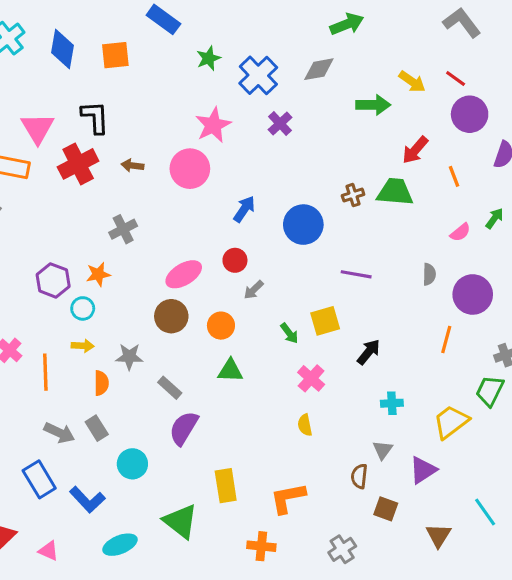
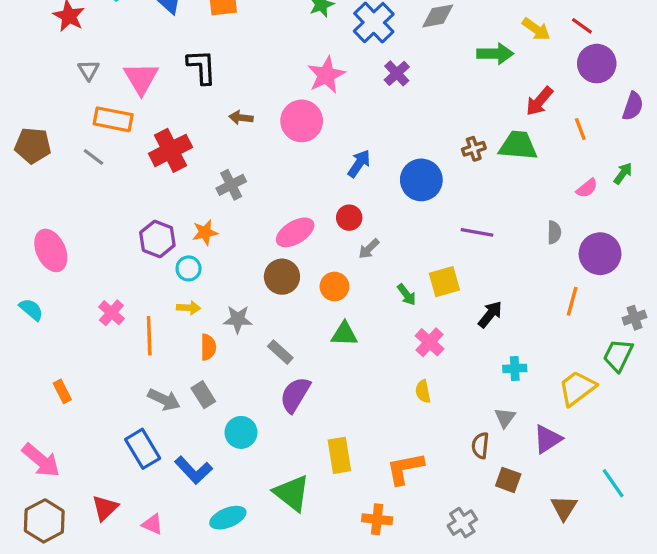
red cross: (78, 164) -> (170, 150), moved

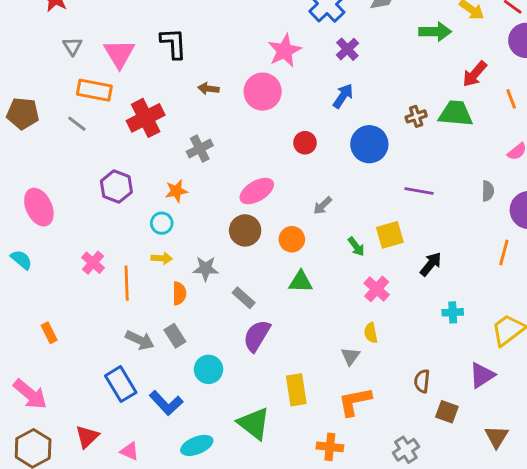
blue arrow: (359, 164) -> (343, 96), moved
red circle: (349, 218) -> (305, 143), moved
purple hexagon: (157, 239) -> (116, 187), moved
gray triangle: (505, 418) -> (350, 356), moved

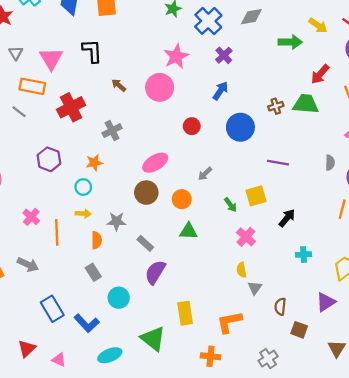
brown arrow: (209, 89) -> (119, 85), turned 32
gray arrow: (140, 340) -> (28, 264), moved
gray triangle: (350, 356) -> (255, 288), moved

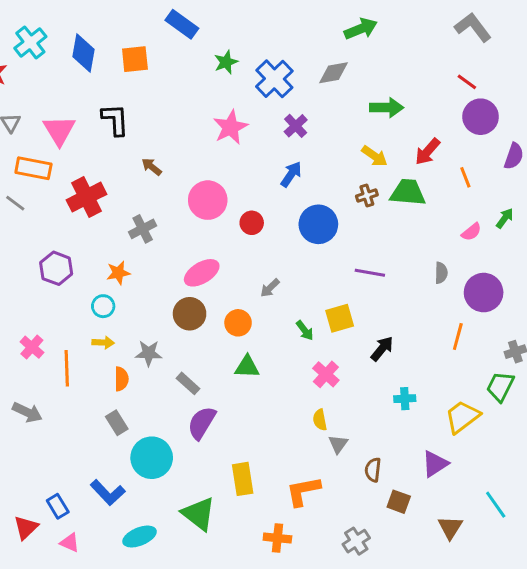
yellow arrow: (318, 25) -> (374, 156), moved
pink circle: (160, 87) -> (208, 200), moved
cyan circle: (119, 298) -> (152, 458), size x1.4
blue rectangle: (52, 309) -> (58, 506), moved, size x0.7

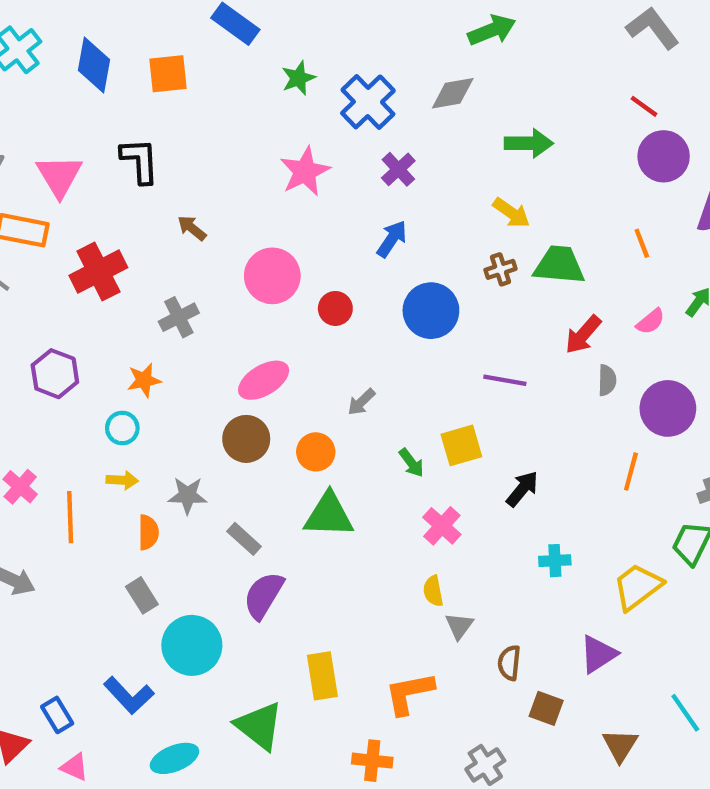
red arrow: (427, 152) -> (583, 335), moved
green triangle: (247, 367) -> (329, 515), size x1.4

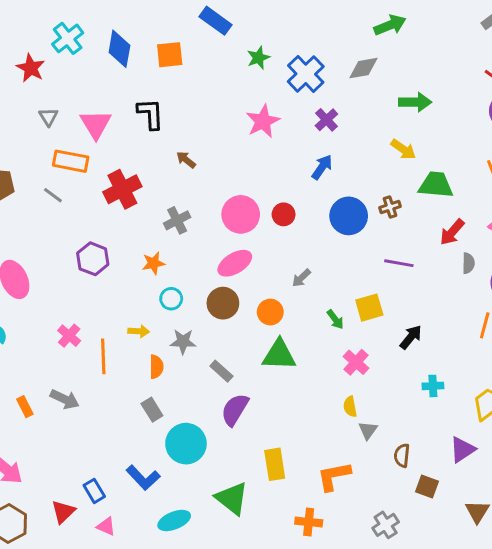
brown cross: (501, 269) -> (390, 207), moved
pink circle: (272, 276) -> (241, 214), moved
cyan circle: (122, 428) -> (171, 299), moved

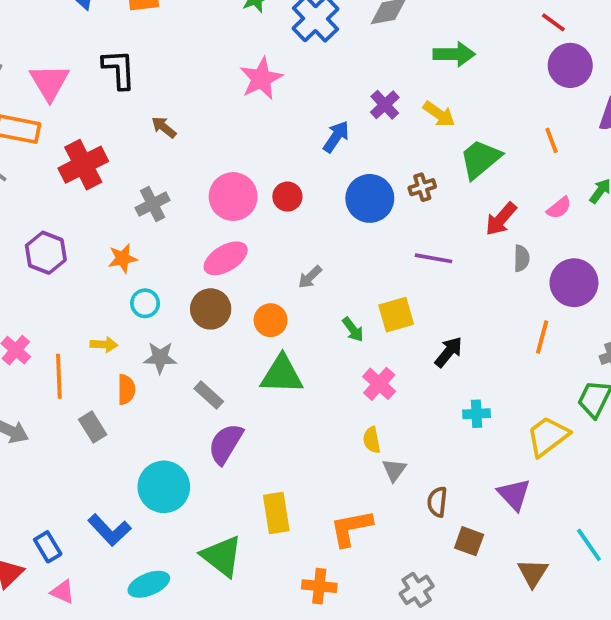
purple cross: (326, 120) -> (385, 105), moved
green trapezoid: (436, 185) -> (480, 159), turned -45
gray rectangle: (152, 410) -> (93, 427), moved
purple triangle: (462, 450) -> (514, 494), turned -40

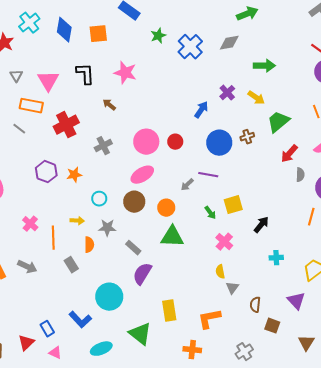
pink star: (261, 79) -> (125, 73), moved, turned -30
orange star: (123, 258) -> (74, 175), moved
purple line: (434, 258) -> (208, 175), moved

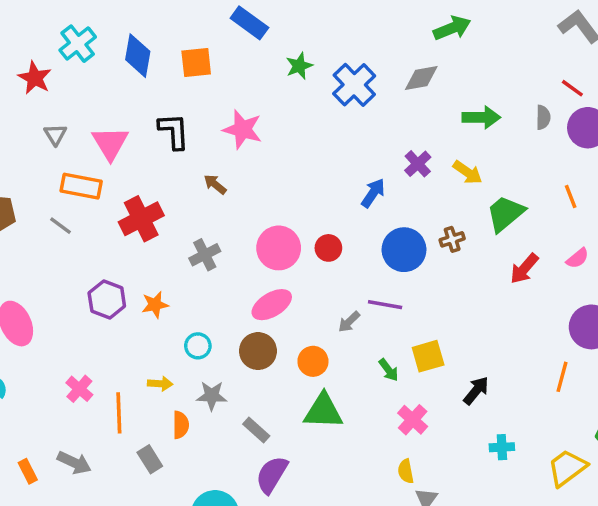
gray semicircle: (300, 175) -> (543, 117), moved

